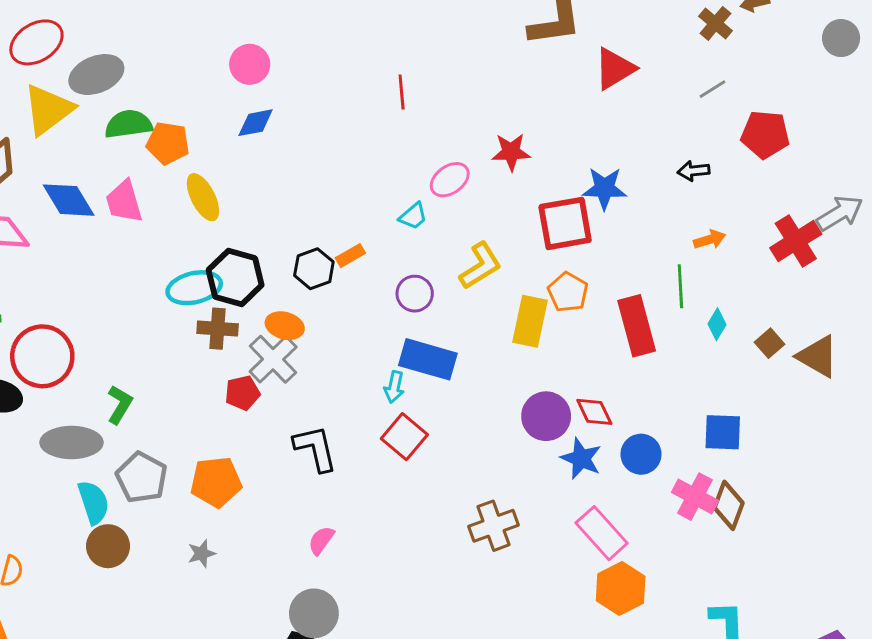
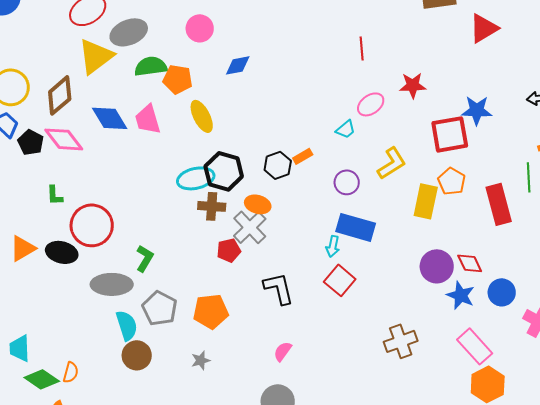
pink circle: (250, 64) -> (200, 28), moved
red line: (402, 92) -> (362, 48), moved

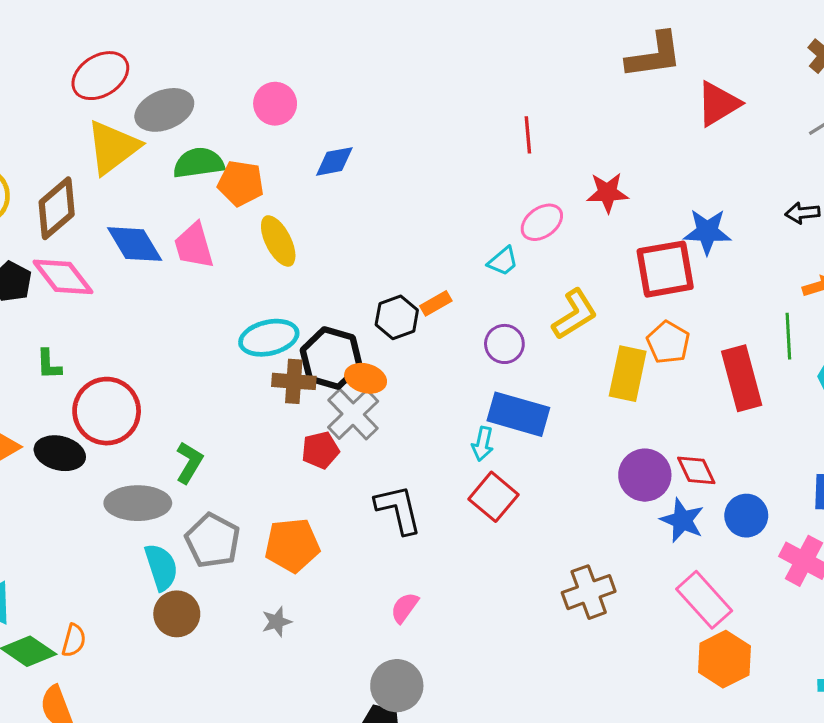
black hexagon: (224, 171) -> (331, 358), moved

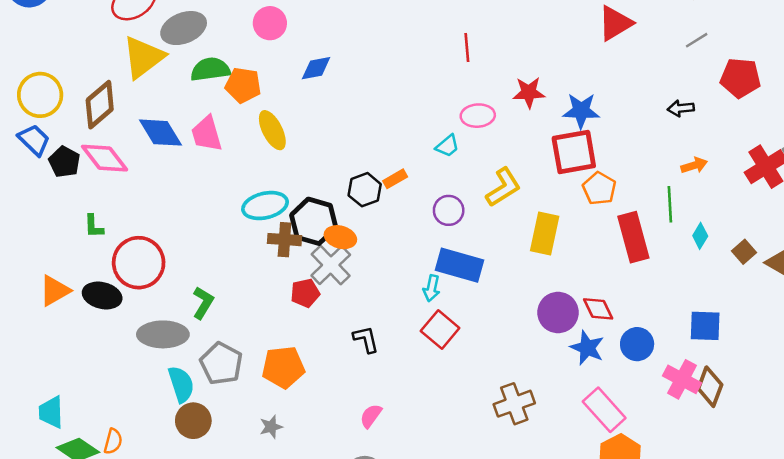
pink ellipse: (542, 222) -> (478, 116), turned 32
blue star: (707, 232) -> (581, 111), moved
orange pentagon: (668, 342) -> (599, 189), moved
black L-shape: (398, 509) -> (366, 339), size x0.7

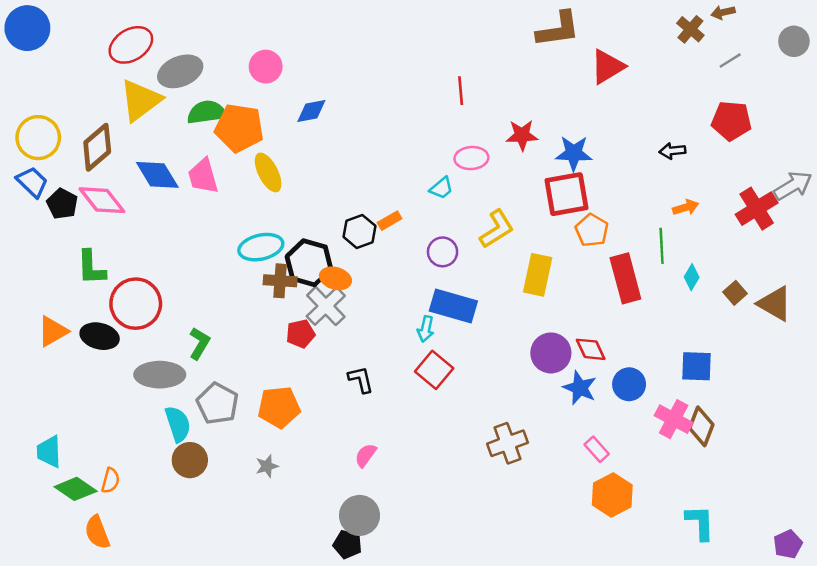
gray line: (697, 40) -> (730, 61), moved
orange pentagon: (243, 85) -> (239, 128), size x1.4
green L-shape: (94, 226) -> (91, 268), size x1.5
pink rectangle: (604, 410) -> (597, 449), size x0.6

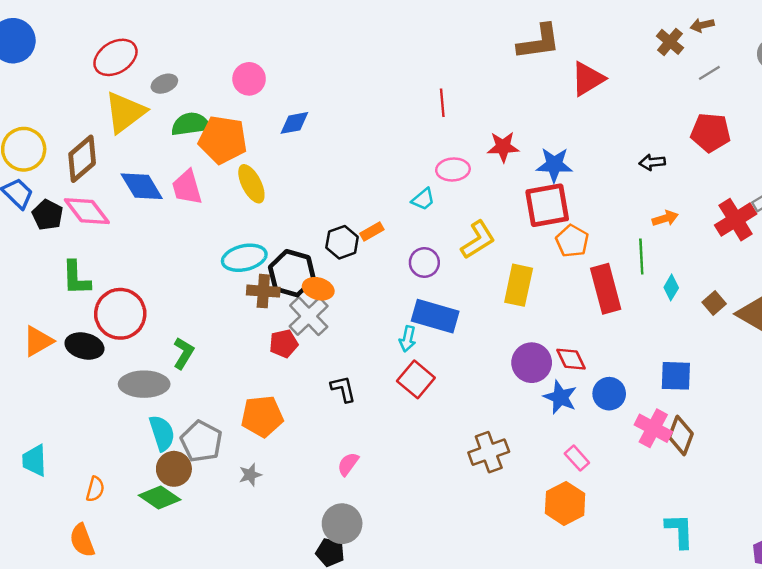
gray ellipse: (180, 71) -> (164, 84), size x0.6
gray pentagon: (218, 404) -> (201, 441), moved
green diamond: (76, 489) -> (160, 497), moved
orange hexagon: (612, 495) -> (565, 503), moved

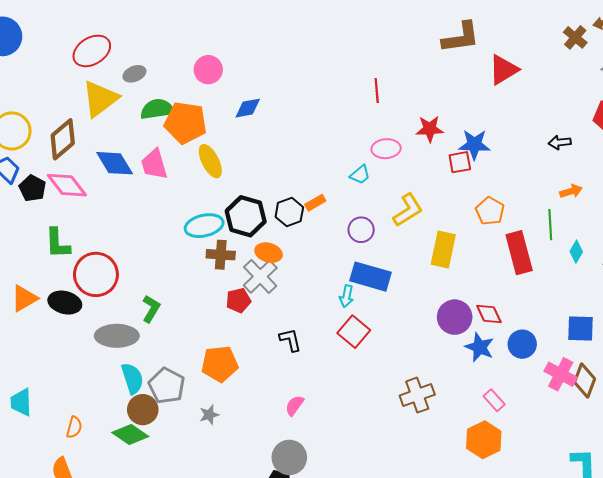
red square: (547, 205) -> (460, 162), moved, size x0.6
black hexagon: (292, 273) -> (246, 216), moved

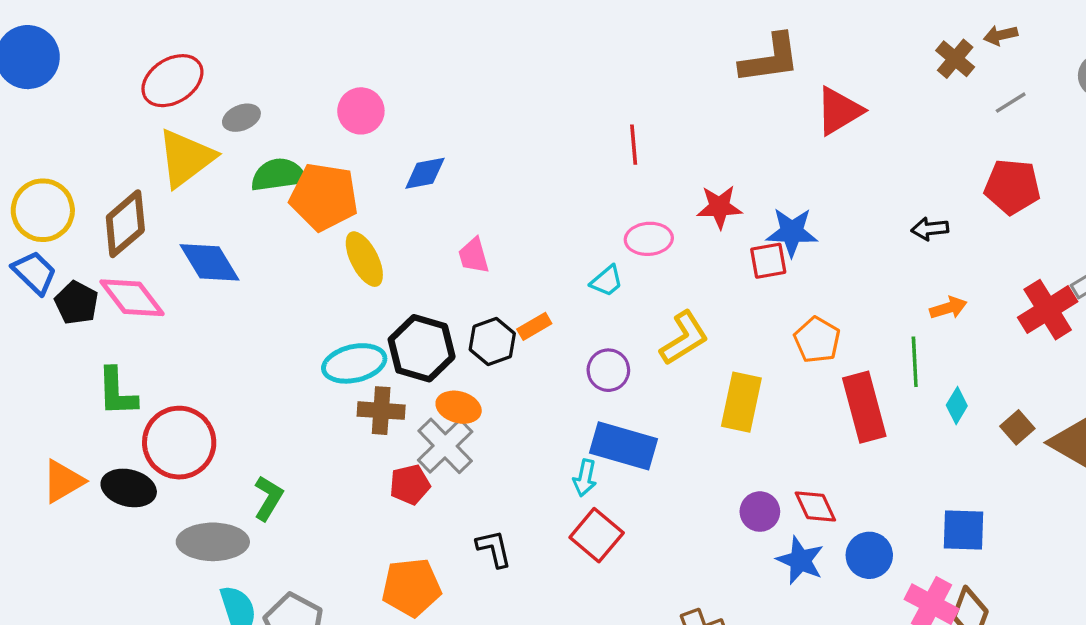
pink trapezoid: (154, 164) -> (474, 256), moved, size x0.7
purple circle: (455, 317) -> (760, 512), size x0.7
orange pentagon: (220, 364) -> (411, 587), moved

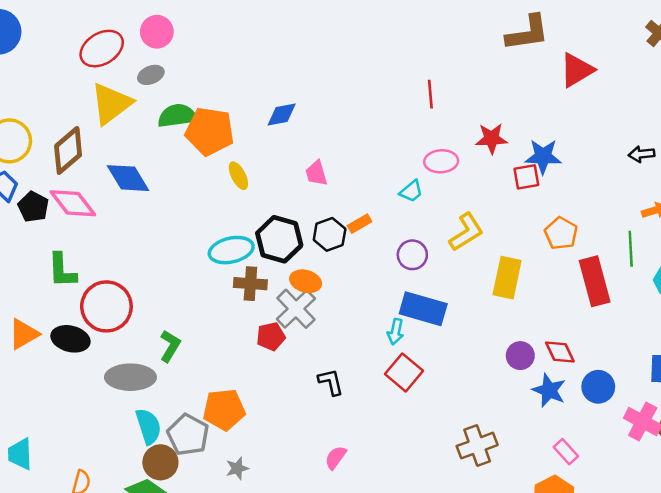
pink circle: (361, 111) -> (157, 32), moved
yellow ellipse: (364, 259) -> (238, 176), size x0.7
orange pentagon: (411, 587) -> (224, 410), moved

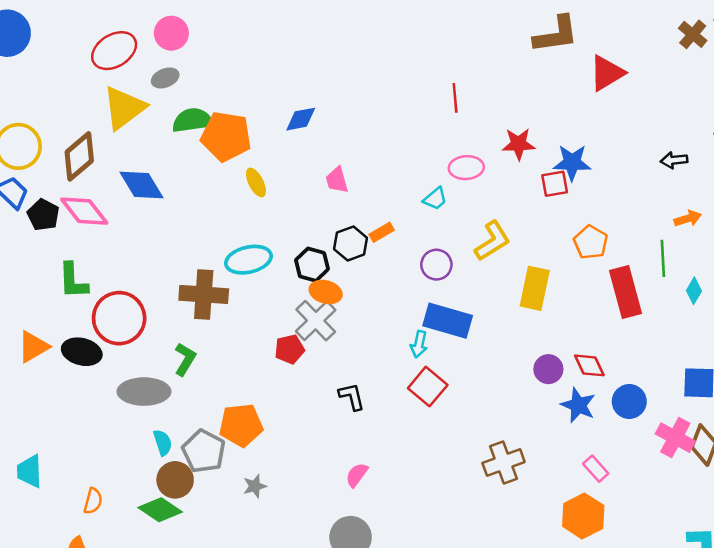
black hexagon: (279, 239) -> (312, 265), moved, size x0.7
brown cross: (250, 284) -> (204, 294), moved, size x1.4
cyan semicircle: (148, 426) -> (163, 443), size x0.7

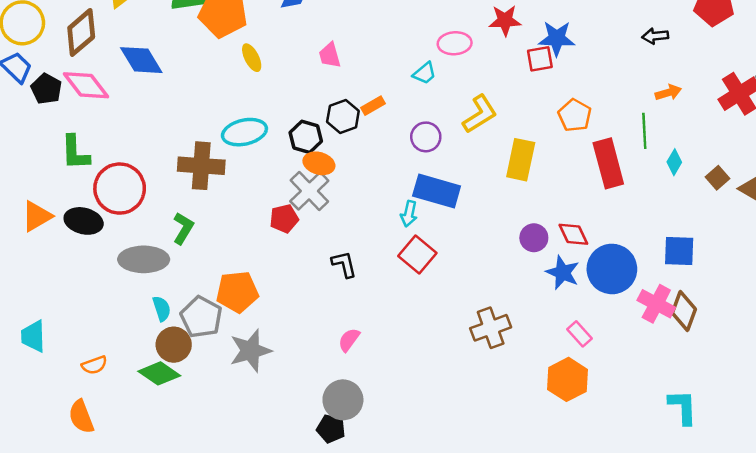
blue circle: (629, 401) -> (612, 269), size x1.5
gray star: (255, 486) -> (250, 351), size x1.8
orange semicircle: (93, 501) -> (94, 365), turned 55

